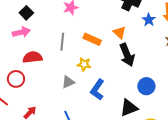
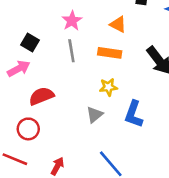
black square: (26, 13) -> (30, 42), moved
orange triangle: (119, 32) -> (118, 24), moved
gray line: (62, 42) -> (71, 51), moved

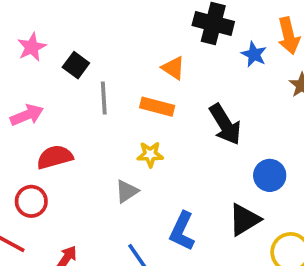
pink star: (72, 21) -> (32, 47), moved
black square: (30, 42) -> (76, 65), moved
blue L-shape: (134, 114) -> (182, 231), moved

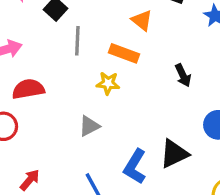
black arrow: (225, 124) -> (183, 75), size x0.6
yellow star: (150, 154) -> (108, 83), moved
black triangle: (244, 220) -> (174, 154), moved

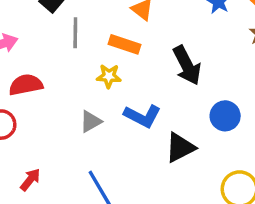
black arrow: (183, 75) -> (187, 65), size x1.6
blue L-shape: (135, 167) -> (143, 116), moved, turned -92

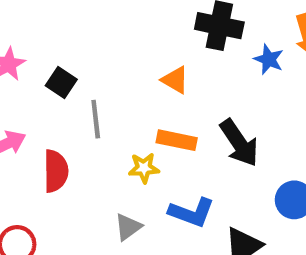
orange rectangle: (125, 44) -> (177, 140), moved
red semicircle: (26, 85) -> (56, 171), moved, turned 108

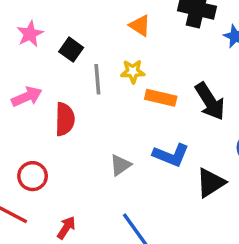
orange triangle: (175, 80) -> (140, 26), moved
yellow star: (144, 168) -> (133, 71), moved

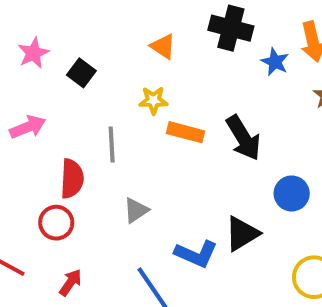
gray line: (97, 79) -> (112, 145), moved
red semicircle: (65, 119) -> (72, 179), moved
blue L-shape: (171, 155) -> (196, 254), moved
red circle: (33, 176) -> (56, 223), moved

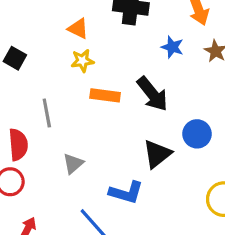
blue star: (275, 62) -> (172, 47), moved
yellow star: (153, 100) -> (82, 61), moved
black triangle: (242, 234) -> (157, 154), moved

